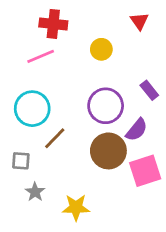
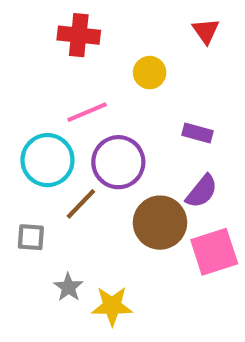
pink line: (41, 56) -> (87, 112), moved
purple rectangle: (149, 90) -> (198, 133), moved, turned -36
purple circle: (106, 106) -> (118, 162), moved
gray star: (35, 192) -> (68, 287), moved

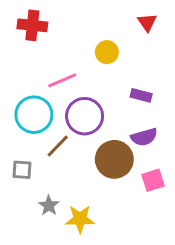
red cross: (79, 35) -> (32, 25), moved
purple semicircle: (202, 191) -> (144, 137), turned 35
pink square: (214, 252) -> (153, 180), size x0.7

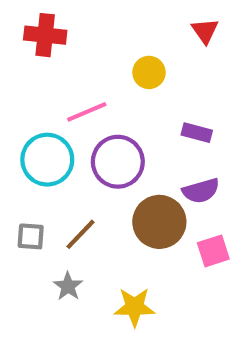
brown line: (58, 146) -> (80, 234), moved
yellow star: (80, 219) -> (134, 307), moved

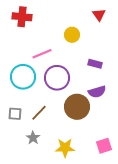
pink square: (213, 251) -> (104, 146), moved

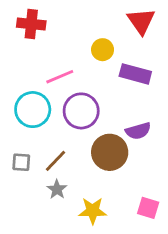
red triangle: (99, 15) -> (141, 21), size x1.5
purple rectangle: (95, 64) -> (135, 74), moved, size x1.5
gray star: (33, 138) -> (57, 189), moved
pink square: (104, 146) -> (148, 208), turned 35

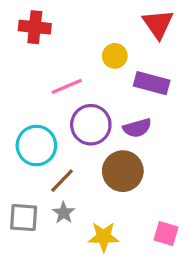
cyan circle: (33, 110) -> (36, 146), moved
purple semicircle: (138, 131) -> (137, 128), moved
gray square: (21, 162) -> (24, 218), moved, size x1.4

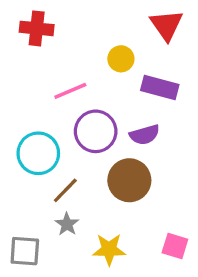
gray square: (24, 218) -> (25, 251), moved

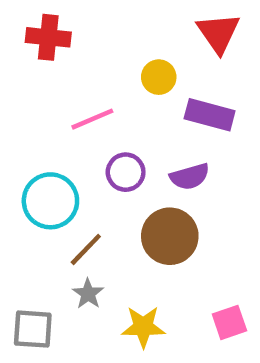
purple circle: (96, 131) -> (126, 172), size x0.7
pink square: (175, 246) -> (229, 322), turned -36

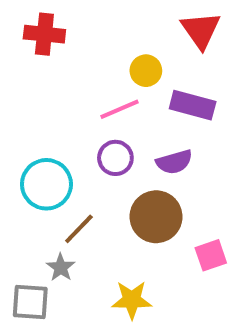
pink line: (92, 119) -> (120, 109), moved
gray star: (88, 294) -> (61, 267), moved
pink square: (229, 322) -> (211, 255), moved

